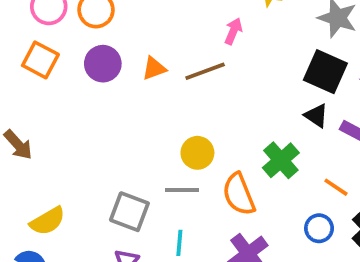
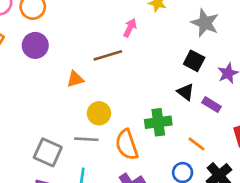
orange triangle: (154, 68) -> (75, 79), moved
black square: (325, 72) -> (194, 61), size x0.7
green cross: (281, 160) -> (158, 122), turned 30

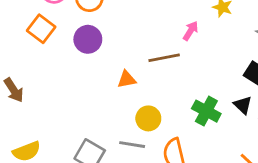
green cross: (158, 122) -> (206, 111), moved, turned 30

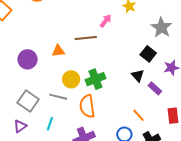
purple circle: (88, 39) -> (28, 59), moved
green cross: (206, 111) -> (95, 79), moved, turned 36

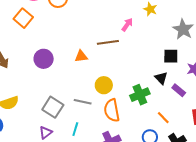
black square: (148, 54) -> (171, 56), turned -35
purple circle: (28, 59) -> (44, 59), moved
yellow circle: (71, 79) -> (104, 85), moved
green cross: (95, 79) -> (140, 95), moved

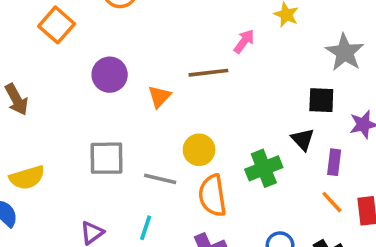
orange triangle: (81, 56) -> (159, 97), turned -40
purple circle: (44, 59) -> (110, 75), moved
purple rectangle: (179, 90) -> (334, 162), turned 56
gray square: (53, 107) -> (107, 158), moved, turned -35
orange line: (163, 118) -> (332, 202), moved

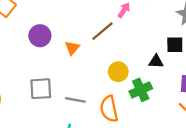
brown line: (208, 73) -> (102, 31), turned -30
black triangle: (303, 139) -> (156, 61), moved, turned -42
yellow circle: (199, 150) -> (118, 72), moved

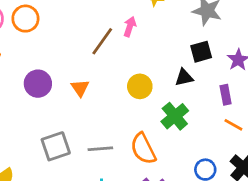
brown line: (102, 31) -> (102, 41), moved
yellow circle: (118, 72) -> (140, 86), moved

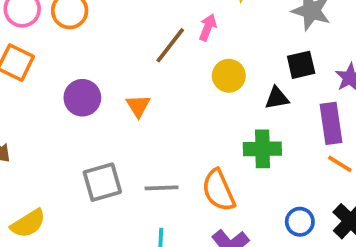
yellow circle: (140, 86) -> (229, 76), moved
purple rectangle: (226, 95) -> (331, 123), size x1.5
green cross: (175, 116) -> (262, 149), turned 36

